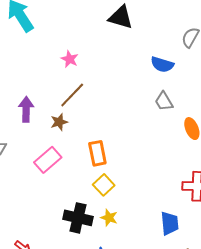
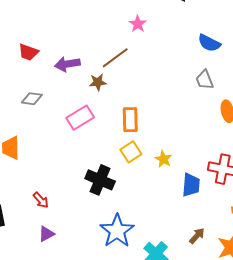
pink star: (70, 59) -> (138, 24), moved
purple arrow: (26, 109) -> (67, 64), turned -110
yellow star: (109, 218) -> (163, 159), moved
blue trapezoid: (170, 223) -> (191, 185), moved

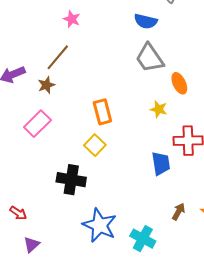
gray trapezoid: (204, 80) -> (150, 58), size x1.5
orange rectangle: (130, 120) -> (102, 112), moved
yellow star: (163, 159) -> (159, 109), moved

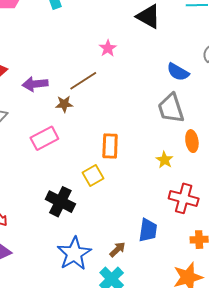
blue trapezoid: (161, 163) -> (148, 230), moved
brown arrow: (178, 212) -> (117, 249), moved

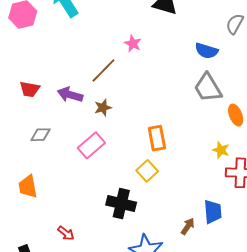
brown line: (83, 81) -> (104, 70), moved
purple arrow: (35, 84) -> (70, 95), turned 35
yellow star: (165, 160) -> (221, 150), moved
brown arrow: (117, 249) -> (188, 226), moved

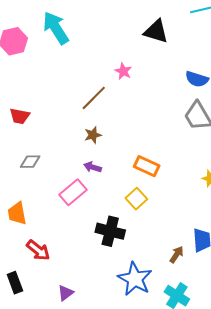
purple arrow: (70, 95) -> (93, 167), moved, size x0.7
orange rectangle: (157, 138) -> (147, 166), turned -55
pink rectangle: (91, 145) -> (73, 192), moved
red arrow: (66, 233) -> (38, 250), moved, size x1.4

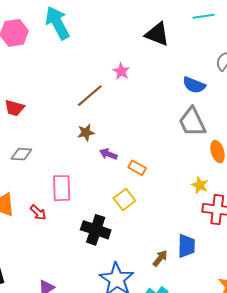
orange rectangle: (147, 166) -> (137, 168), size x0.7
purple arrow: (93, 167) -> (108, 154), moved
pink rectangle: (73, 192) -> (62, 188), turned -56
red arrow: (38, 250) -> (38, 212), moved, size x0.7

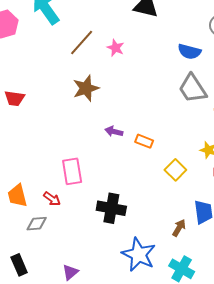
brown line: (90, 96) -> (82, 43), moved
brown star: (86, 133) -> (86, 88), moved, size x1.5
gray diamond: (21, 154) -> (37, 224), moved
yellow square: (124, 199) -> (175, 170), moved

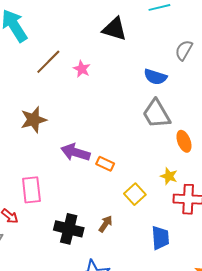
brown star: (86, 88) -> (34, 120), moved
purple arrow: (114, 131) -> (75, 152), size x1.6
brown arrow: (179, 228) -> (105, 224), moved

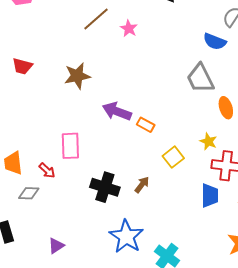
blue semicircle: (155, 77) -> (215, 42), moved
blue trapezoid: (160, 238) -> (210, 195), moved

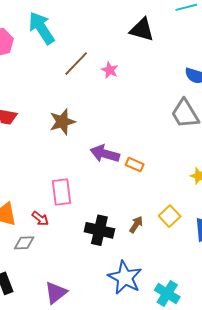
yellow square: (173, 157) -> (170, 216), moved
purple triangle: (56, 246) -> (56, 293), size x1.4

